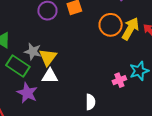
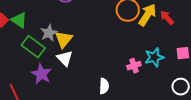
gray star: (33, 51) -> (49, 33), turned 30
white triangle: (50, 76) -> (65, 58), turned 42

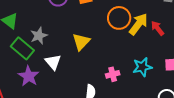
yellow triangle: (64, 39) -> (81, 42), moved
pink cross: (134, 66) -> (113, 74), moved

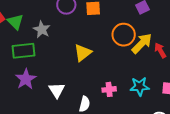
gray star: (39, 36) -> (42, 29), moved, turned -30
green rectangle: (22, 48) -> (24, 51), turned -55
white triangle: (53, 62) -> (57, 90), moved

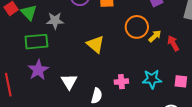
gray star: (42, 29) -> (55, 21), turned -30
yellow arrow: (142, 43) -> (155, 36), size x0.6
yellow triangle: (83, 53) -> (96, 44), turned -42

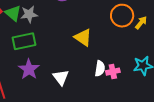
gray star: (55, 21) -> (29, 14), moved
white semicircle: (97, 96) -> (100, 68), moved

